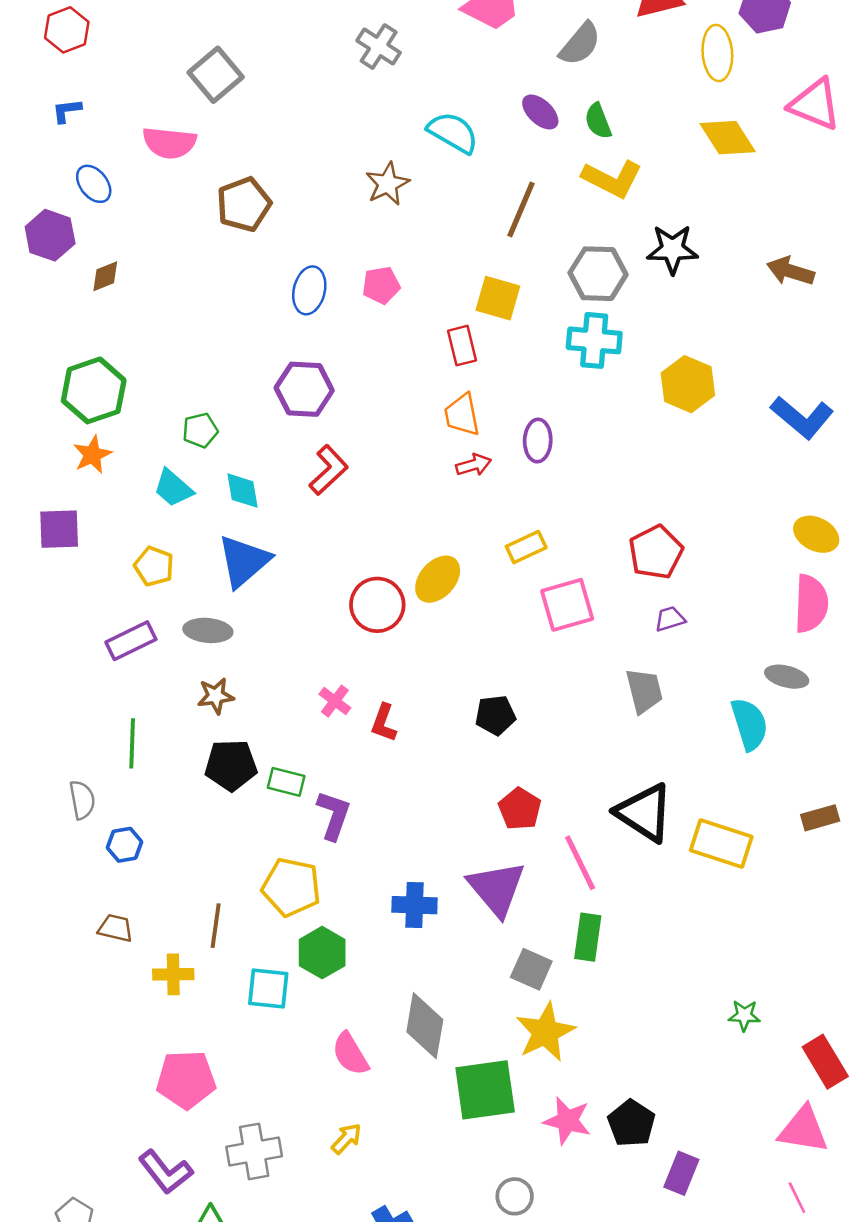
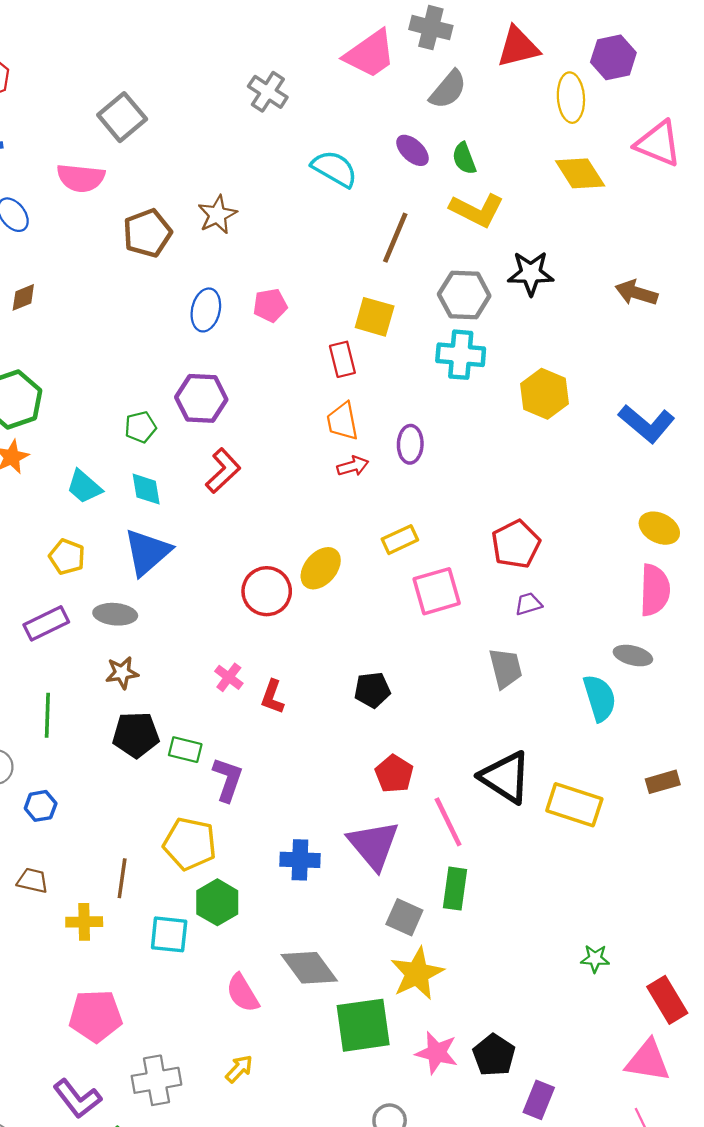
brown star: (388, 184) -> (217, 215), moved
green pentagon: (200, 430) -> (140, 427), moved
gray diamond: (425, 1026) -> (309, 968), turned -46

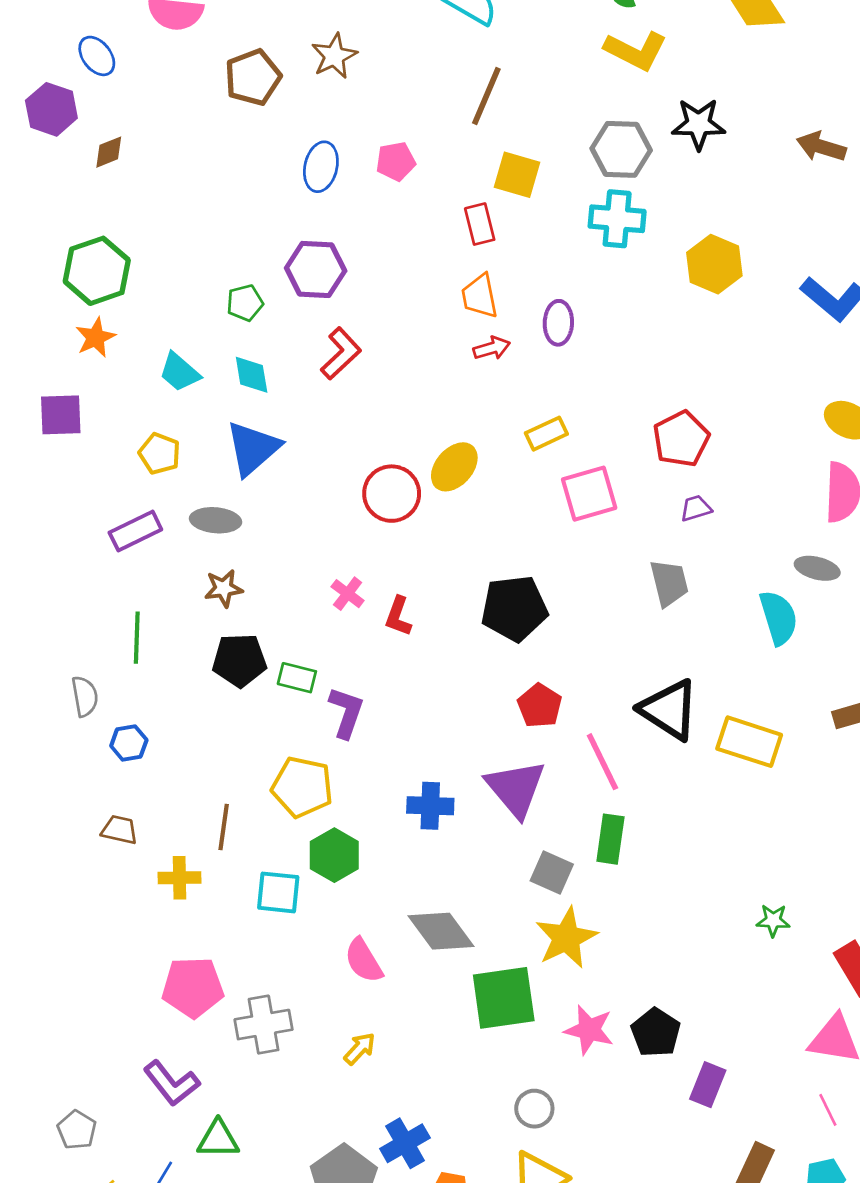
brown line: (395, 238) -> (486, 96), moved
black pentagon: (372, 690) -> (514, 608), size x1.6
gray cross: (156, 1080) -> (264, 1025), moved

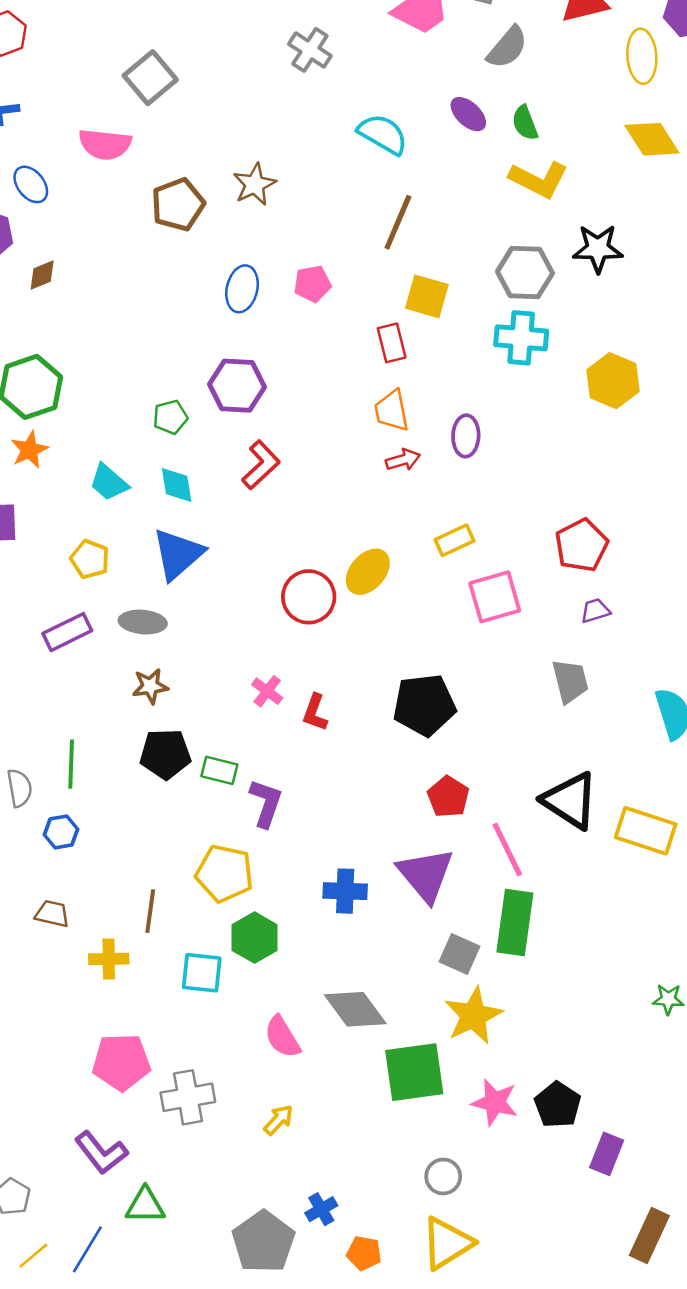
green line: (137, 638) -> (71, 764), moved
green rectangle: (610, 839) -> (515, 923), size x1.4
blue cross: (405, 1143) -> (321, 1209), size x0.7

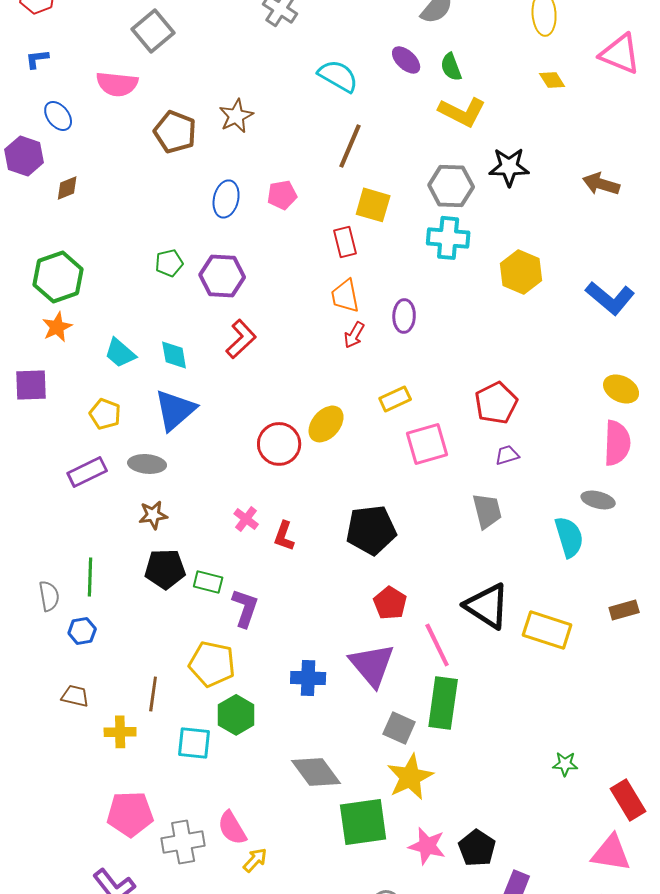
yellow diamond: (652, 139) -> (552, 80), size x0.6
brown pentagon: (178, 205) -> (175, 132), turned -30
green pentagon: (170, 417) -> (169, 263), moved
red arrow: (403, 460) -> (354, 335), turned 136
pink semicircle: (282, 1037) -> (232, 828), moved

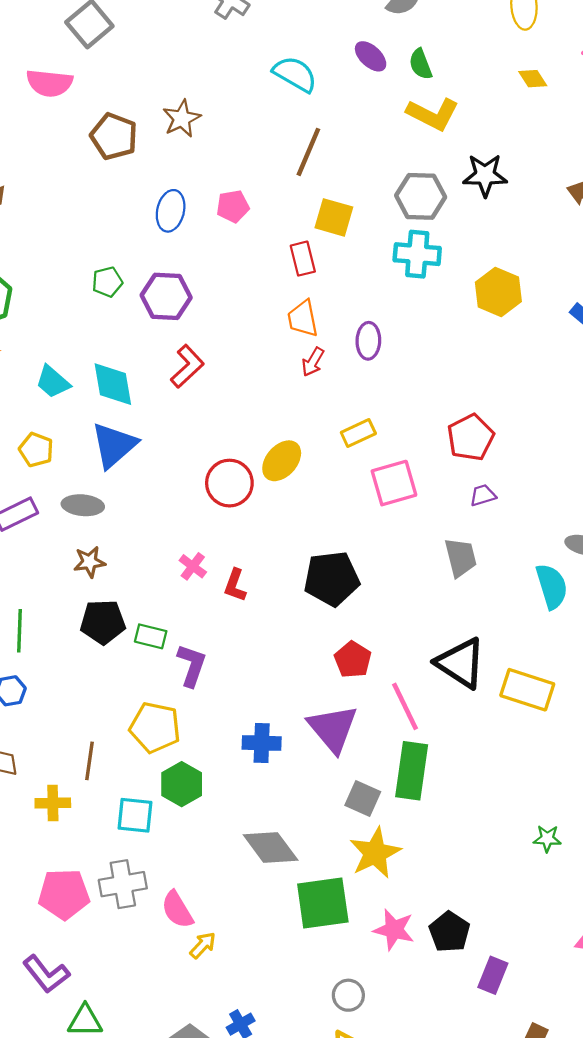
cyan diamond: (174, 355) -> (113, 384), size x1.4
gray cross: (183, 842) -> (123, 884), moved

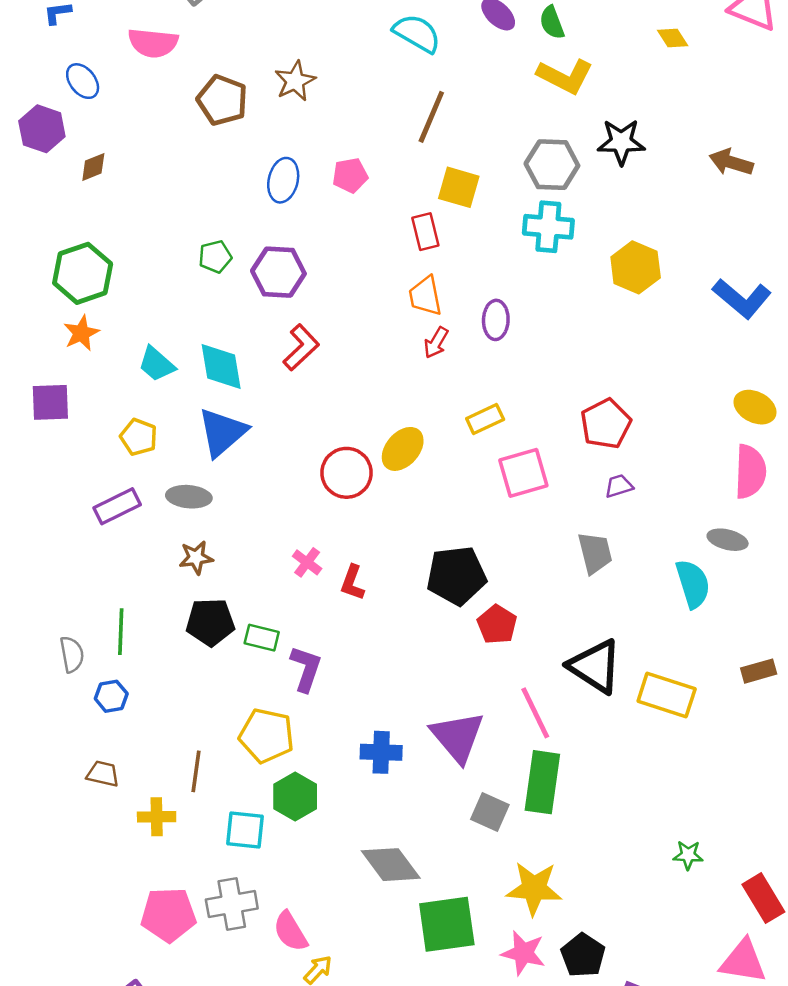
red pentagon: (353, 660) -> (497, 624), moved
yellow star: (375, 853) -> (534, 888), moved, turned 30

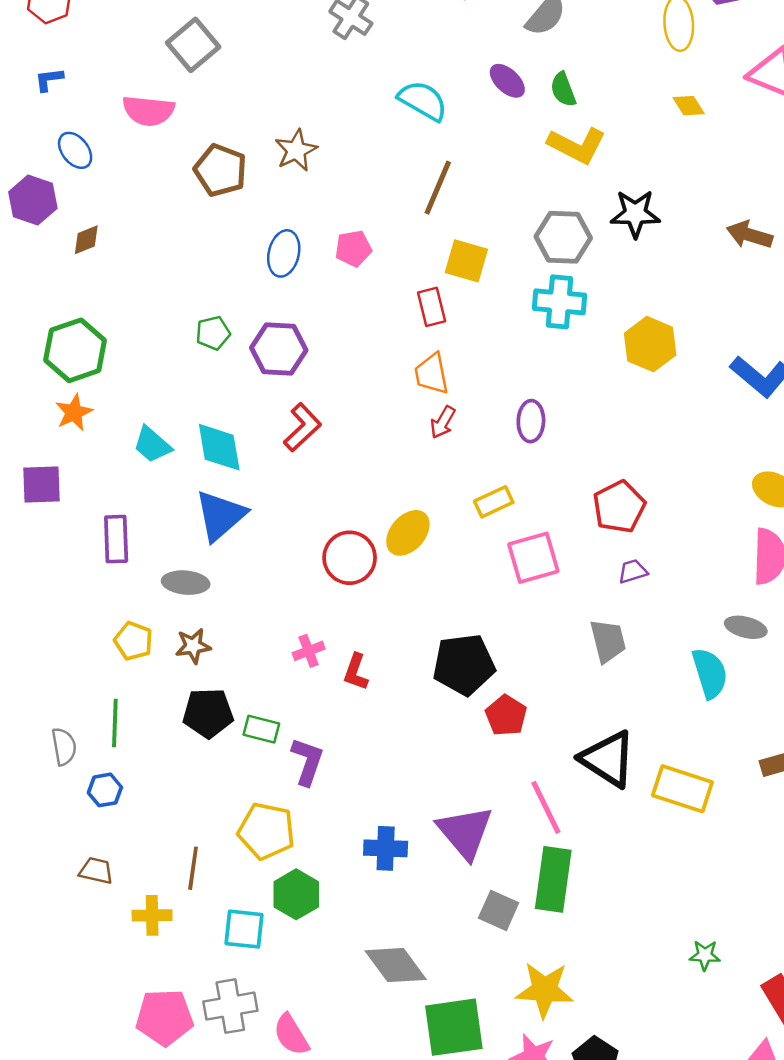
purple ellipse: (496, 320) -> (531, 421), moved
yellow pentagon: (139, 437) -> (133, 641), moved
purple rectangle: (117, 506) -> (116, 539), moved, turned -66
pink cross: (307, 562) -> (309, 651), turned 32

